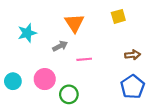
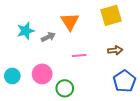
yellow square: (118, 16) -> (111, 15), size x1.5
gray arrow: (60, 46) -> (48, 37), moved
brown arrow: (133, 55) -> (115, 50), moved

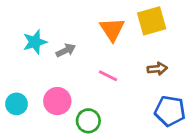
orange triangle: (70, 22) -> (112, 29), moved
pink line: (79, 55) -> (108, 76), turned 32
blue pentagon: (124, 81) -> (170, 111), turned -30

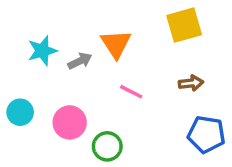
orange triangle: (112, 29) -> (116, 44), moved
cyan circle: (16, 104) -> (20, 112), moved

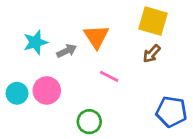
yellow square: (184, 25) -> (153, 21), turned 32
brown arrow: (191, 83) -> (152, 54), moved, turned 138
pink circle: (70, 122) -> (47, 90), moved

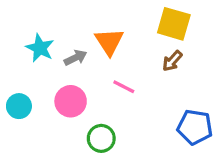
cyan star: (35, 42) -> (40, 48), turned -30
pink circle: (47, 90) -> (71, 101), moved

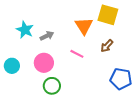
orange triangle: (109, 42) -> (84, 26), moved
brown arrow: (172, 61) -> (107, 46), moved
green circle: (101, 138) -> (52, 86), moved

